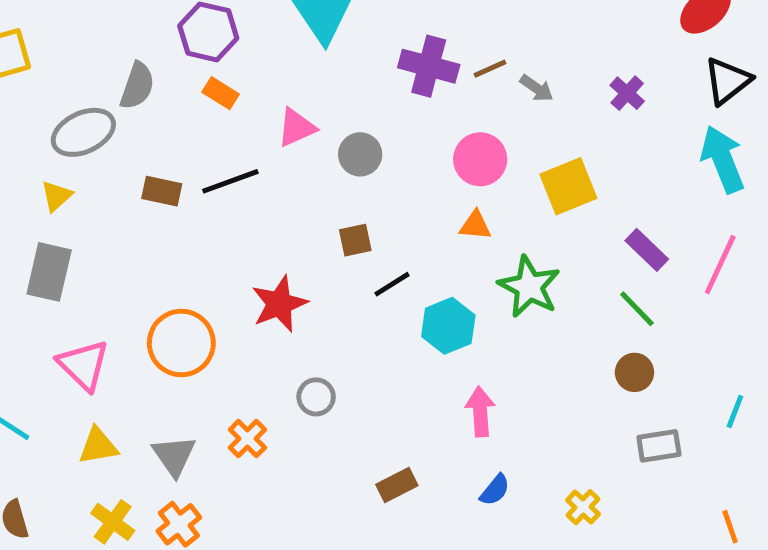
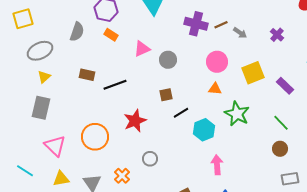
gray ellipse: (83, 132) -> (40, 51), moved
black line: (230, 181) -> (115, 85), moved
purple rectangle: (647, 250) -> (285, 86), moved

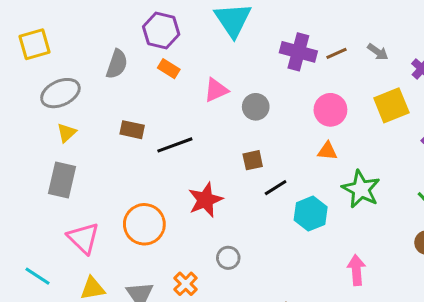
gray arrow: (240, 33) -> (378, 52), moved
yellow square: (253, 73) -> (391, 105), moved
pink arrow: (217, 165) -> (356, 270), moved

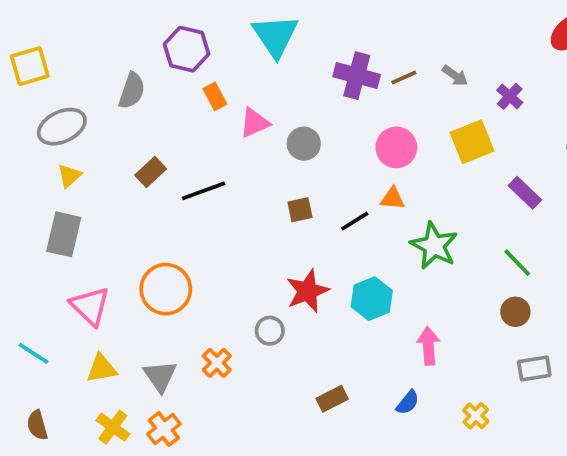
orange rectangle: (169, 69) -> (215, 96), moved, turned 30
brown rectangle: (132, 130) -> (151, 172), turned -55
black line: (276, 188) -> (355, 221), moved
red star: (205, 200) -> (308, 291), moved
cyan hexagon: (311, 214) -> (372, 299), moved

